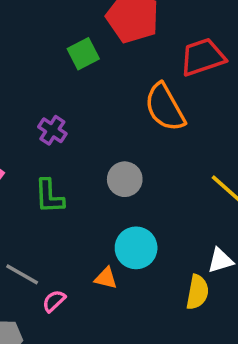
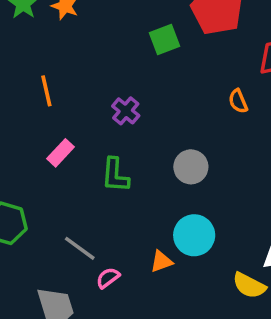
orange semicircle: (165, 107) -> (238, 101), size x0.5
orange triangle: (106, 278) -> (161, 261), turned -40
yellow semicircle: (197, 292) -> (249, 285), turned 100

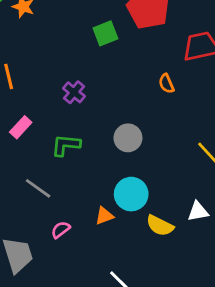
green L-shape: (115, 175) -> (66, 145), turned 92
gray line: (80, 248) -> (38, 188), moved
yellow semicircle: (249, 285) -> (160, 226), moved

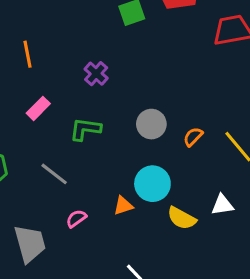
orange semicircle: (166, 84) -> (193, 137), moved, turned 66

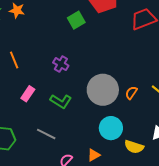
gray circle: (151, 124) -> (103, 90), size x1.6
green L-shape: (85, 129) -> (61, 101), turned -145
orange triangle: (123, 206) -> (94, 155), moved

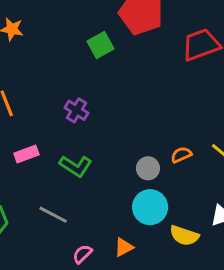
gray circle: (103, 90) -> (148, 168), moved, size x0.5
orange semicircle: (131, 93) -> (181, 155), turned 32
pink rectangle: (28, 94) -> (26, 154), turned 35

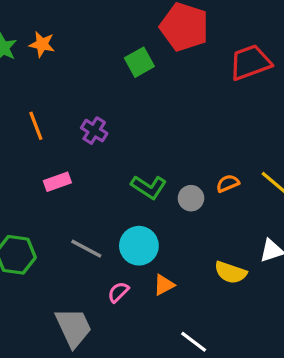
purple cross: (76, 110) -> (94, 131), moved
green L-shape: (76, 166) -> (149, 187), moved
cyan circle: (150, 207) -> (139, 246), moved

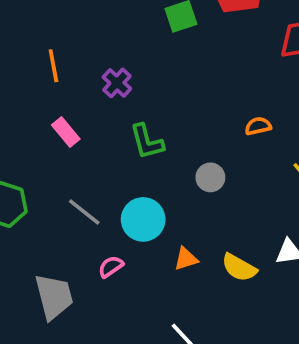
pink rectangle: (57, 182) -> (66, 132), turned 60
orange semicircle: (228, 183) -> (258, 126), moved
green L-shape: (149, 187) -> (147, 142), moved, turned 32
orange triangle: (164, 285) -> (186, 259), moved

